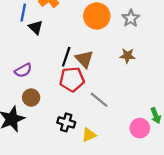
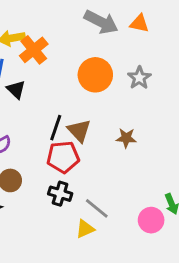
brown star: (127, 56) -> (126, 138), moved
gray line: (99, 100) -> (97, 208), moved
black cross: (66, 122) -> (60, 194), moved

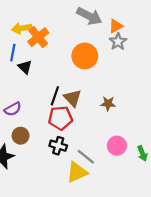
orange triangle: (139, 23) -> (116, 26), moved, turned -40
gray star: (139, 78) -> (118, 42), moved
pink circle: (151, 220) -> (117, 146), moved
yellow triangle: (85, 229) -> (77, 172), size x1.5

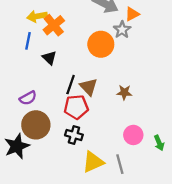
gray star: (118, 42) -> (122, 30), moved
black triangle: (25, 67) -> (49, 58), moved
brown circle: (21, 136) -> (36, 125), size x1.6
gray line: (86, 157) -> (120, 164), moved, turned 36

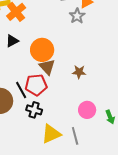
orange circle: (101, 44) -> (42, 50), moved
black triangle: (49, 58) -> (12, 41), turned 48
black line: (71, 85) -> (21, 90), moved, turned -48

